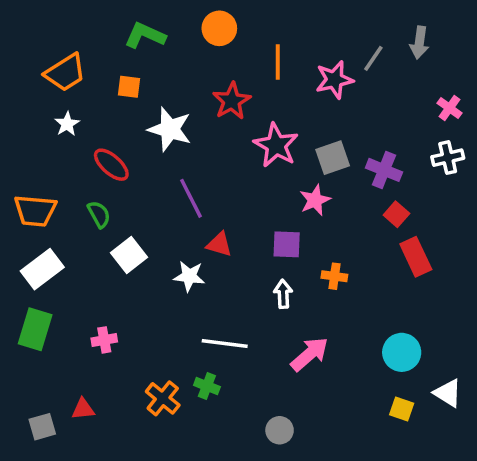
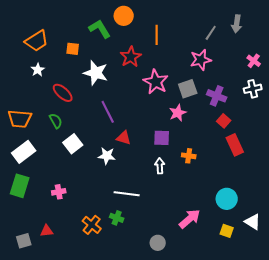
green L-shape: (145, 35) -> (100, 29), moved, turned 35
pink star: (334, 80) -> (201, 60), moved
pink arrow: (310, 354) -> (190, 219), moved

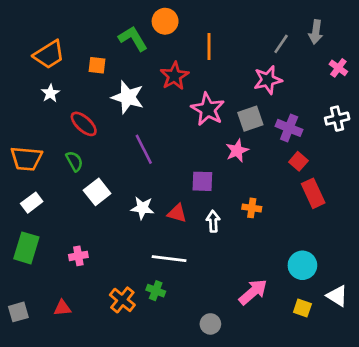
pink cross: (254, 61) -> (338, 68), moved
red triangle: (124, 138) -> (177, 213), moved
purple square: (162, 138) -> (202, 181), moved
white rectangle: (24, 152) -> (32, 203), size x0.7
gray square: (24, 241) -> (18, 312), moved

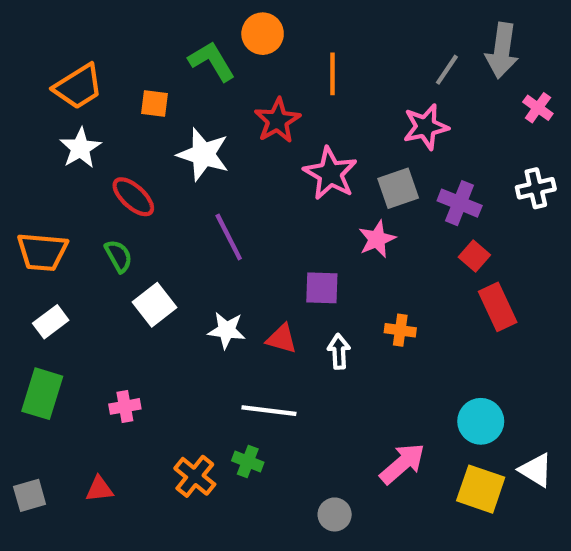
gray arrow: (316, 32) -> (502, 51), size x1.4
white star: (50, 93) -> (80, 148), size x1.4
yellow square: (302, 308) -> (481, 489), size x1.6

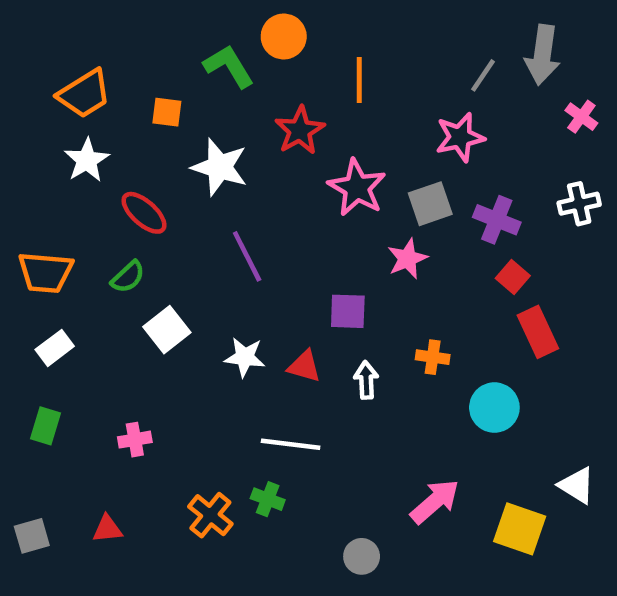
green semicircle: (119, 256) -> (128, 277), turned 76
green rectangle: (42, 394) -> (46, 426), size x0.7
cyan circle: (481, 421) -> (494, 408), moved
white triangle: (536, 470) -> (577, 485), moved

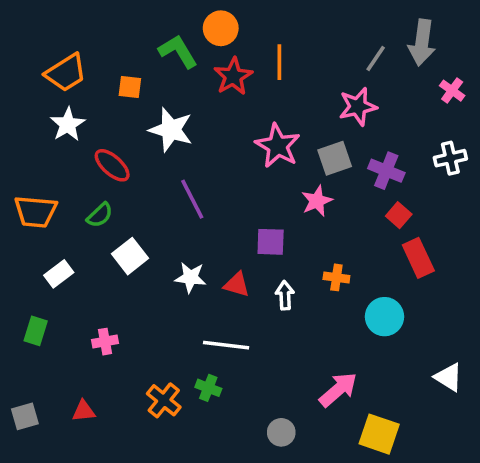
red star: (300, 130) -> (233, 76), moved
white rectangle: (55, 348) -> (59, 274), moved
yellow square: (520, 529) -> (379, 434), moved

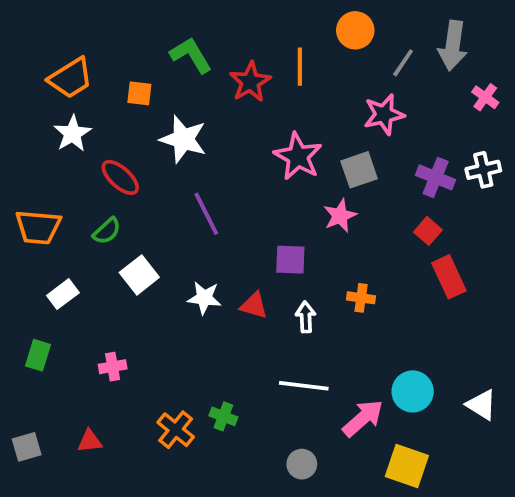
orange circle: (221, 28) -> (355, 30), moved
purple cross: (386, 171) -> (436, 177), moved
cyan circle: (384, 317) -> (413, 391), moved
white line: (226, 345) -> (304, 386), moved

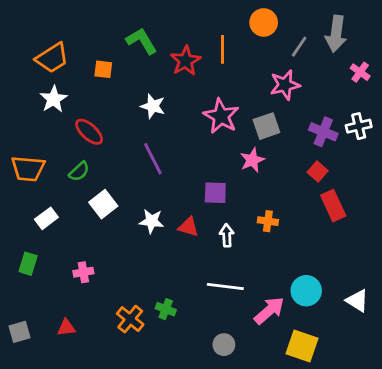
white star: (183, 139) -> (153, 106), moved, size x0.7

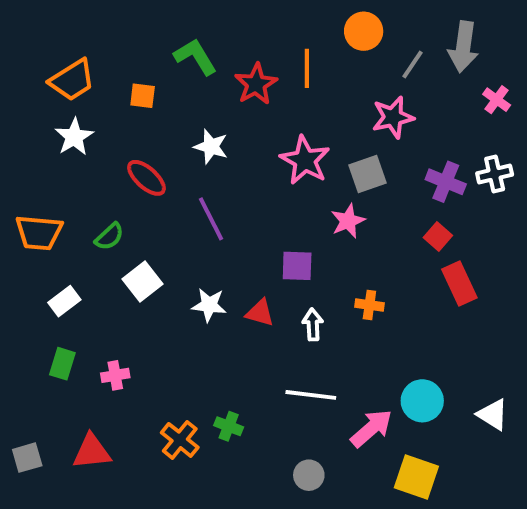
red ellipse: (89, 132) -> (146, 178), moved
green rectangle: (28, 264) -> (62, 364), moved
red triangle: (66, 328) -> (92, 452), size x1.5

